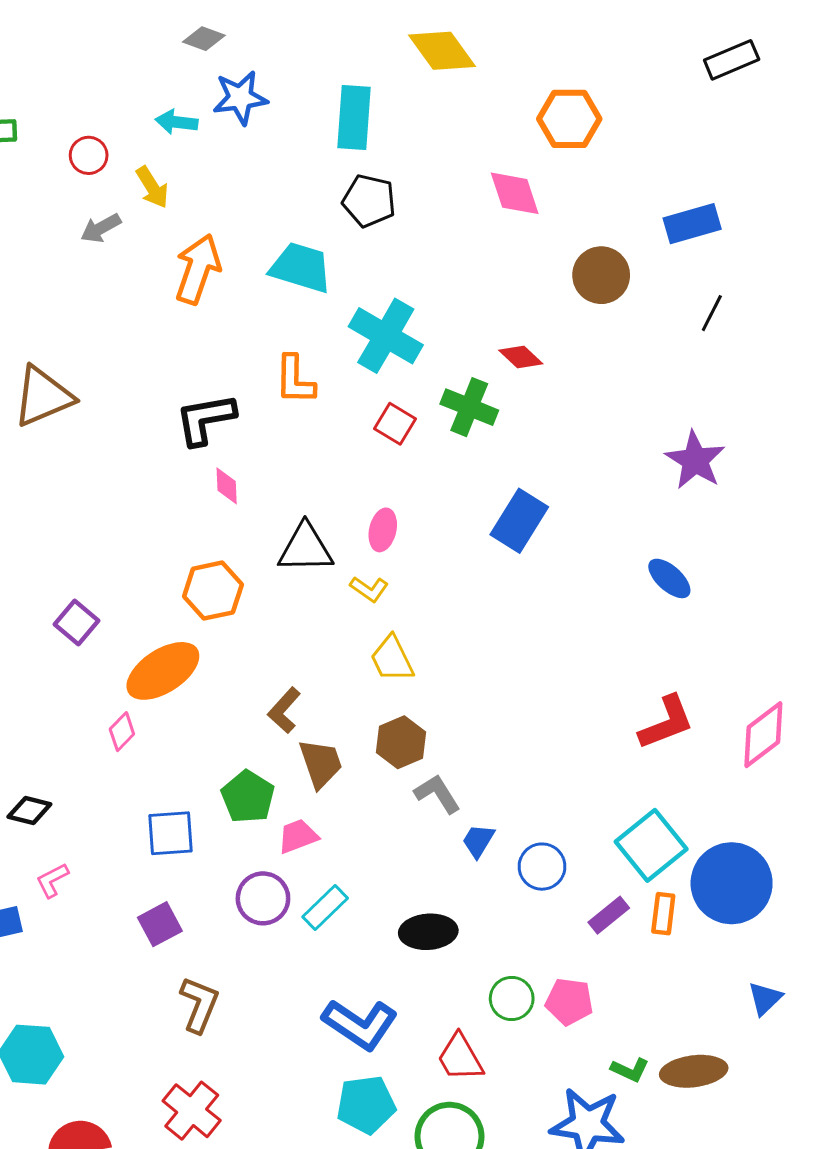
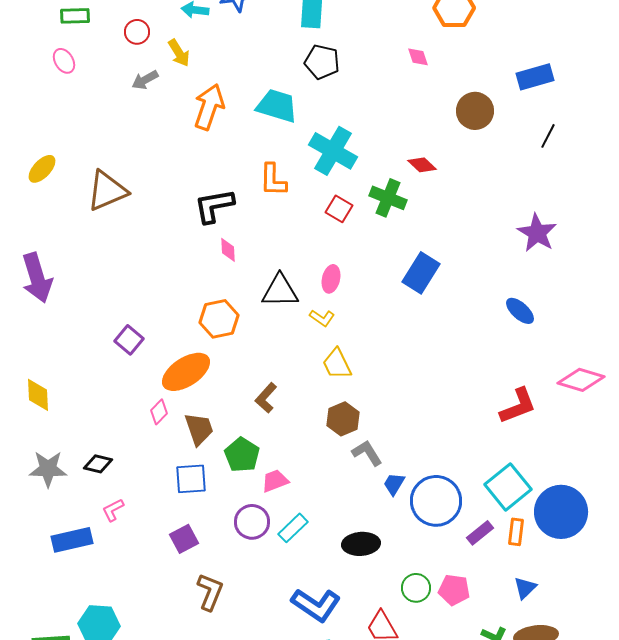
pink diamond: (515, 193) -> (418, 57), size x0.6
pink diamond: (763, 735) -> (581, 380), moved, turned 54
brown trapezoid: (321, 763) -> (199, 429), moved
blue circle: (542, 867) -> (436, 501), size x1.6
blue triangle: (765, 998) -> (525, 588), moved

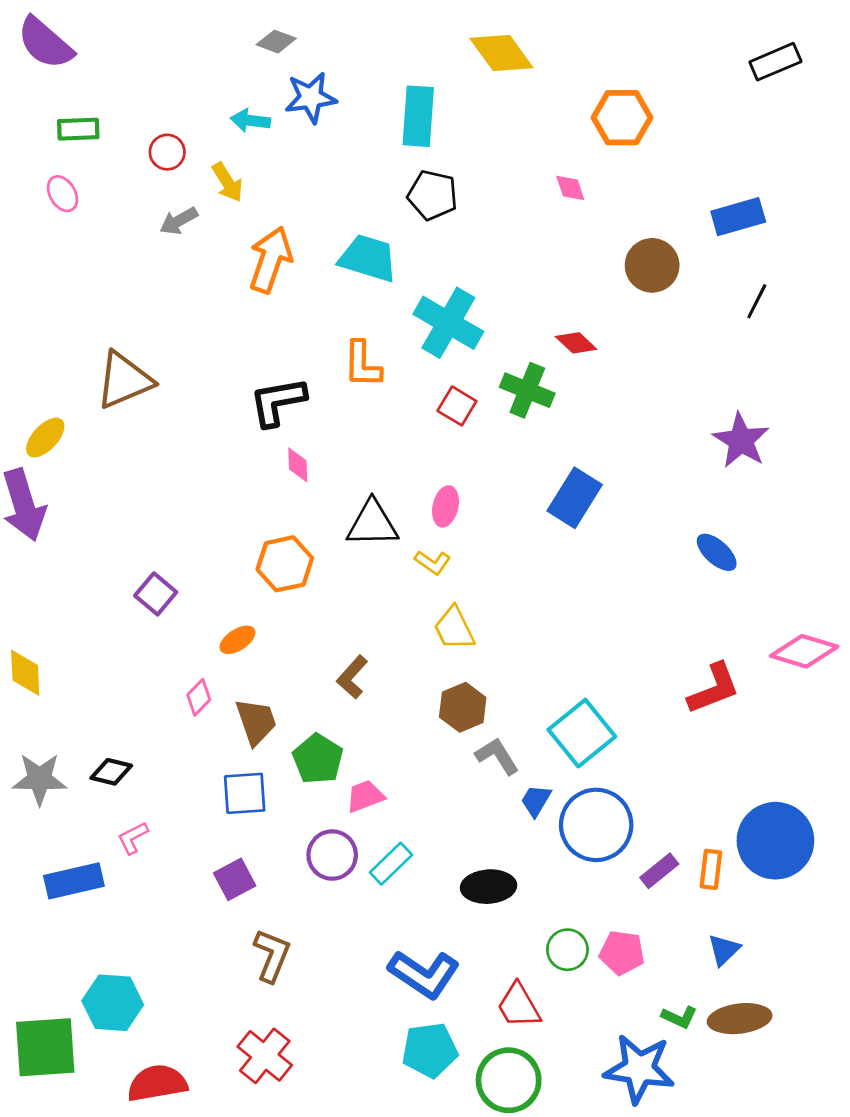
yellow ellipse: (42, 169) -> (45, 438), moved
orange ellipse: (186, 372) -> (237, 640), size x0.5
cyan square: (508, 487) -> (582, 733), moved

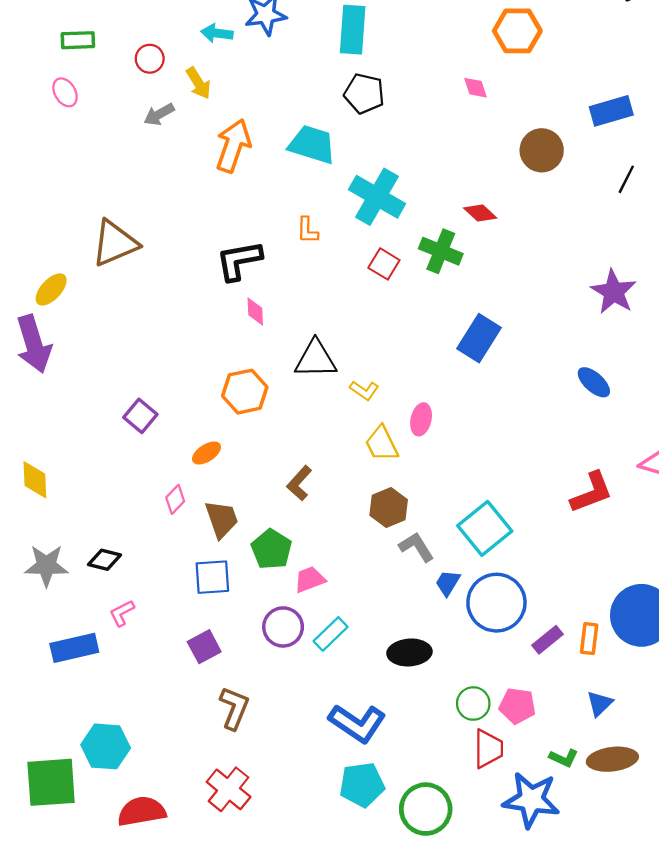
orange L-shape: (362, 364) -> (307, 230), size x0.7
pink ellipse: (446, 506) -> (421, 419), moved
red trapezoid: (519, 1006) -> (488, 749), moved, turned -150

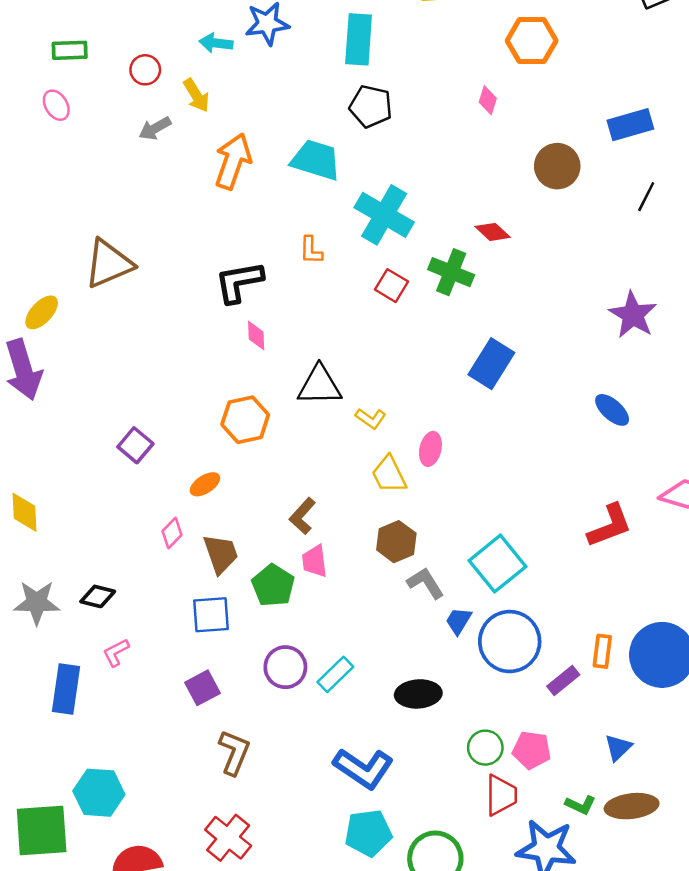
pink diamond: (476, 88) -> (488, 100), turned 36
pink trapezoid: (310, 579) -> (315, 561), moved, turned -76
orange rectangle: (589, 639) -> (602, 651), moved
blue rectangle: (74, 648) -> (66, 689), turned -69

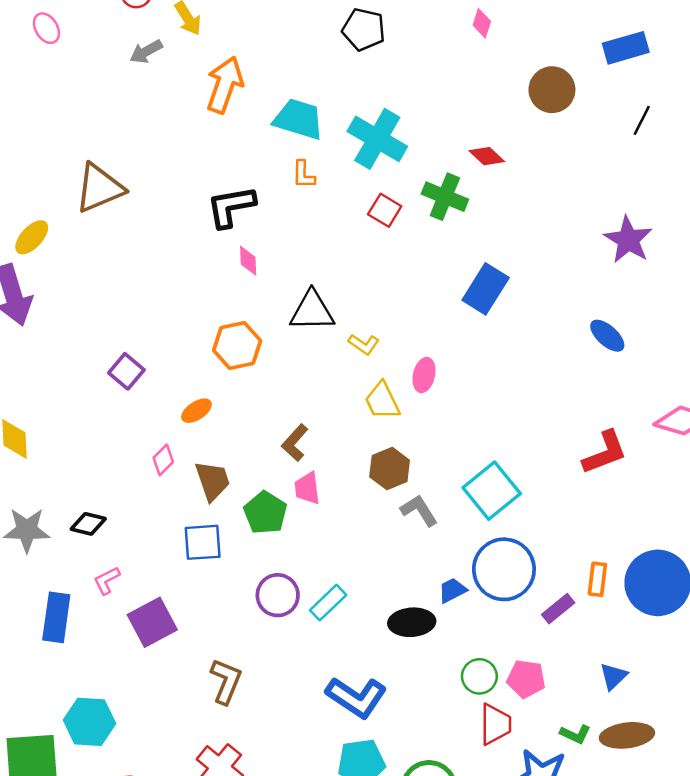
cyan trapezoid: (316, 160) -> (299, 119), moved
blue trapezoid: (458, 621) -> (452, 590), moved, turned 32
purple square: (202, 688) -> (152, 622), moved, size x1.4

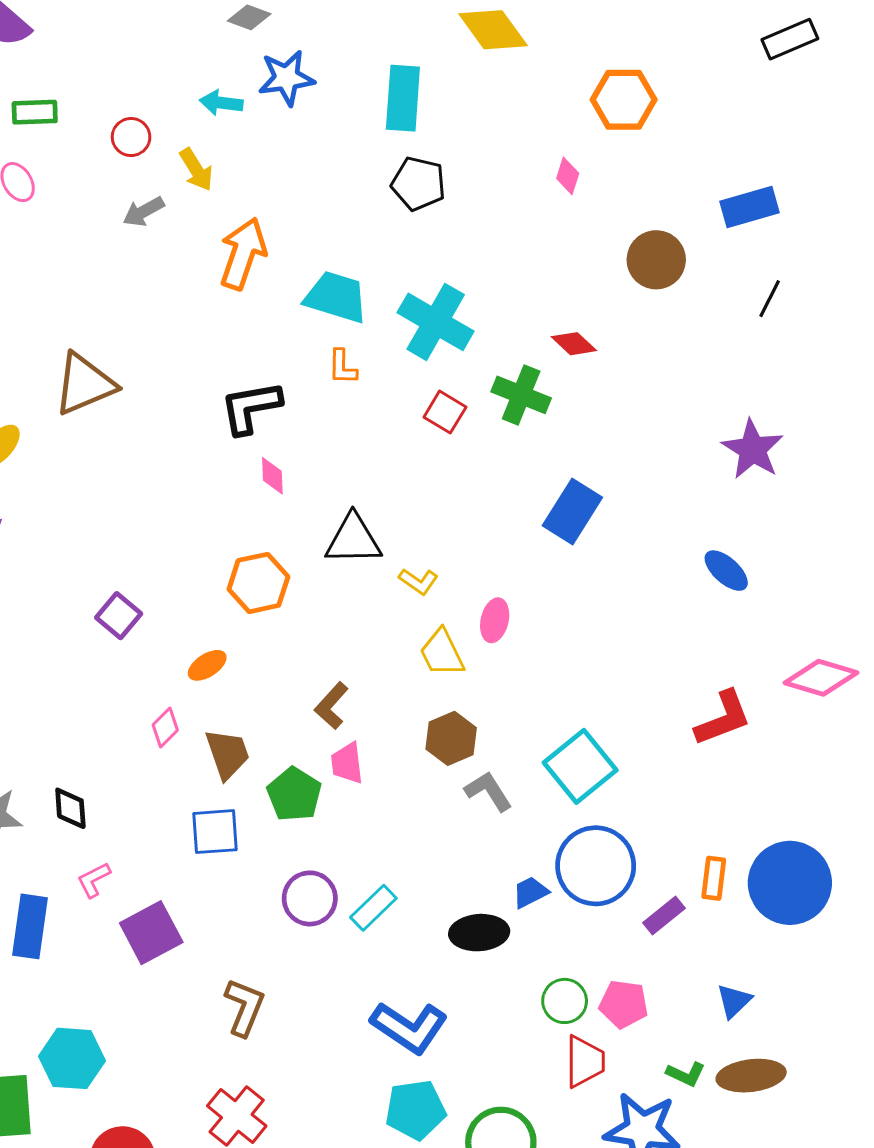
black diamond: (88, 524) -> (70, 808), turned 72

